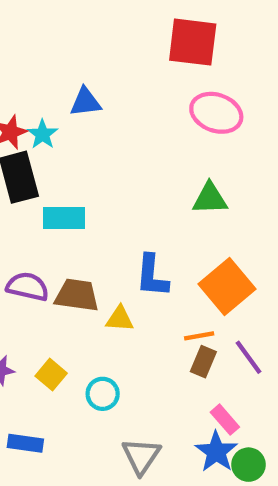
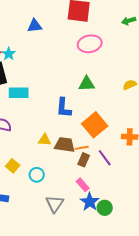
blue triangle: (85, 102) -> (35, 26), moved
pink ellipse: (216, 113) -> (90, 44), turned -30
blue L-shape: (152, 276) -> (64, 108), moved
brown trapezoid: (77, 295) -> (65, 145), moved
pink rectangle: (225, 420) -> (83, 185), moved

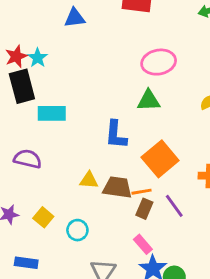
pink ellipse: (90, 44) -> (159, 62), moved

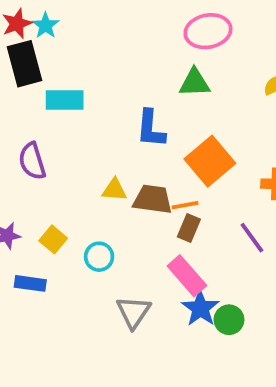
purple semicircle: (28, 159) -> (32, 161), turned -120
purple line: (174, 206) -> (252, 238), moved
pink rectangle: (143, 244) -> (187, 276), size x1.5
blue rectangle: (26, 263) -> (30, 283), moved

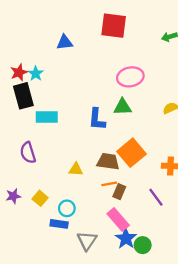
blue L-shape: (151, 129) -> (97, 119), moved
brown trapezoid: (153, 199) -> (108, 162), moved
orange line: (185, 205) -> (109, 184), moved
blue rectangle: (30, 283) -> (59, 224), moved

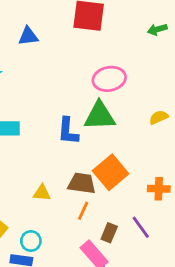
green triangle: (123, 107) -> (100, 116), size x1.4
orange line: (109, 184) -> (83, 211), turned -56
brown rectangle: (119, 192) -> (109, 233), moved

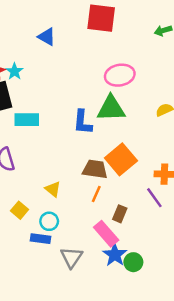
blue triangle: (28, 36) -> (47, 37), turned 36
yellow triangle: (42, 193) -> (53, 189), moved, turned 35
purple line: (141, 227) -> (154, 198), moved

